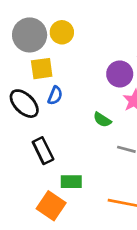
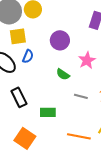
purple circle: (120, 74) -> (60, 40), moved
green rectangle: (71, 182) -> (48, 112), moved

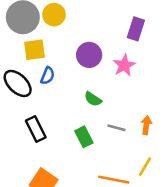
pink star: (87, 60) -> (124, 65), moved
green rectangle: (48, 112) -> (84, 137), moved, turned 63

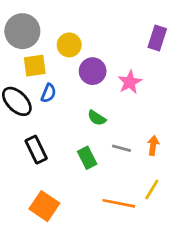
yellow circle: (54, 15) -> (69, 45), moved
purple rectangle: (136, 29) -> (157, 38), moved

